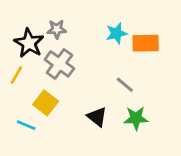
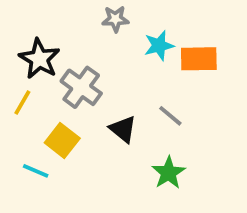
gray star: (57, 29) -> (115, 19), moved
black triangle: (97, 117) -> (123, 129), moved
green star: (136, 118) -> (168, 173), moved, turned -30

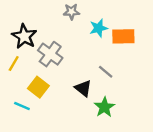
black triangle: (123, 129) -> (83, 88), moved

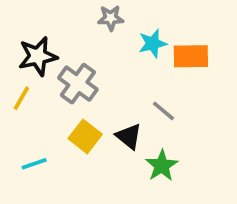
black star: (24, 36) -> (38, 56), turned 30
yellow square: (38, 87) -> (85, 136), moved
cyan line: (22, 106) -> (34, 164), turned -42

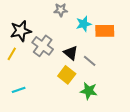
yellow square: (85, 136) -> (67, 75), moved
black triangle: (129, 136) -> (71, 53), moved
green star: (162, 166) -> (89, 91), turned -30

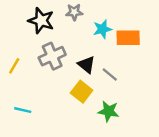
black star: (21, 31) -> (41, 21), moved, turned 30
gray cross: (43, 46) -> (52, 56), turned 30
cyan line: (19, 90) -> (23, 110), turned 32

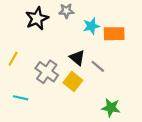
black star: (41, 21) -> (37, 18), turned 30
gray cross: (52, 56) -> (47, 72), moved, turned -30
green star: (109, 111) -> (111, 108), moved

